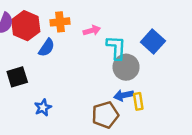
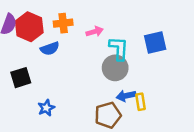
blue square: (153, 41) -> (155, 42), turned 35
blue semicircle: (47, 48) -> (50, 49), turned 36
gray circle: (126, 67) -> (115, 68), moved

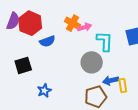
orange cross: (63, 23) -> (72, 23), moved, turned 35
gray circle: (115, 68) -> (92, 62), moved

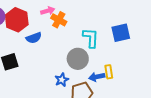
pink arrow: (85, 27) -> (48, 11), moved
yellow rectangle: (123, 86) -> (109, 72), moved
blue star: (44, 91) -> (62, 80), moved

